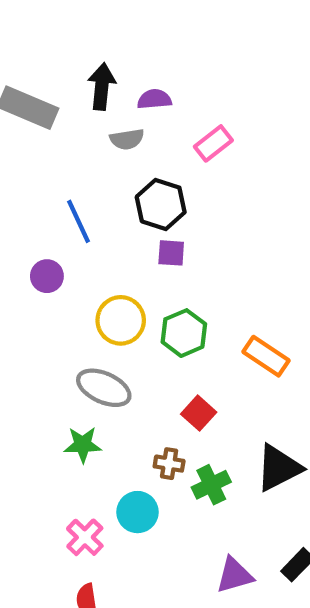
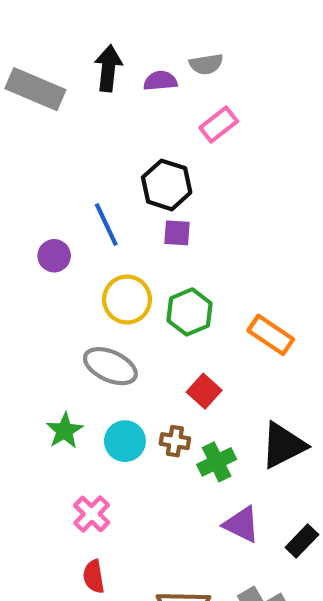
gray semicircle: (127, 139) -> (206, 64), moved
blue line: (79, 221) -> (106, 225), moved
green star: (83, 445) -> (65, 431), moved, turned -30
cyan circle: (137, 512) -> (125, 441), moved
purple triangle: (234, 575) -> (242, 524), moved, turned 42

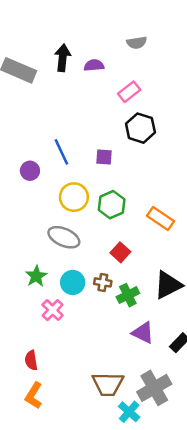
gray semicircle: (206, 64) -> (137, 43), moved
black hexagon: (167, 185) -> (140, 128), moved
pink cross: (92, 514) -> (53, 310), moved
red semicircle: (94, 576) -> (31, 360), moved

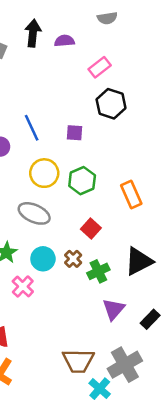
orange rectangle: (161, 218) -> (131, 195), turned 32
brown cross: (103, 282) -> (73, 259), turned 36
purple triangle: (143, 333) -> (114, 309), turned 45

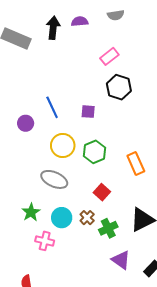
purple semicircle: (64, 41) -> (80, 21), moved
pink cross: (23, 287) -> (45, 241), turned -30
purple triangle: (114, 309) -> (121, 260), turned -36

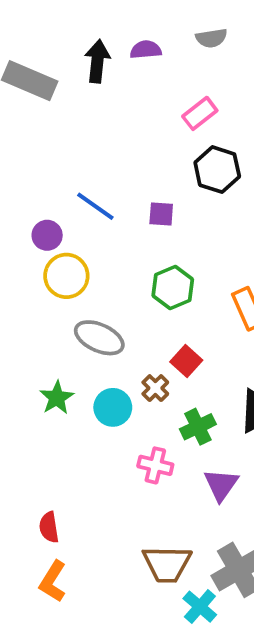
blue line: (52, 107) -> (95, 206), turned -30
yellow circle: (63, 146) -> (66, 276), moved
brown cross: (87, 218) -> (155, 388), moved
pink cross: (45, 241) -> (155, 465), moved
purple triangle: (121, 260) -> (221, 485), turned 30

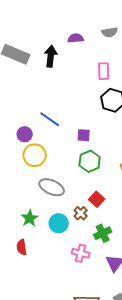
black arrow: (97, 61) -> (51, 56), moved
pink rectangle: (200, 113) -> (104, 71), turned -54
purple square: (161, 214) -> (84, 135), moved
red semicircle: (49, 527) -> (22, 247), moved

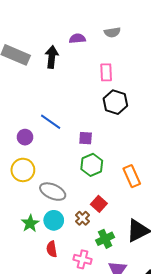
yellow circle: (35, 155) -> (23, 170), moved
cyan circle: (59, 223) -> (54, 220), moved
red semicircle: (22, 247) -> (52, 249), moved

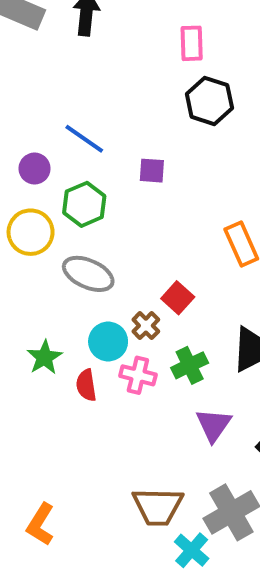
green hexagon: (92, 165) -> (84, 204), moved
cyan circle: (54, 220) -> (108, 341), moved
green star: (30, 223) -> (44, 357), moved
pink cross: (82, 259) -> (138, 375), moved

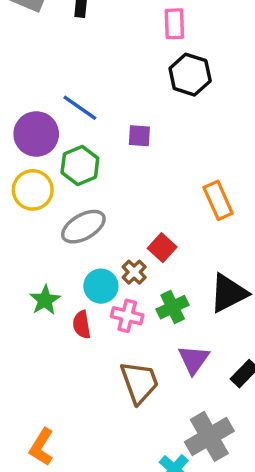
purple circle: (35, 169) -> (36, 134), size x1.6
gray ellipse: (88, 274) -> (83, 227), turned -54
brown trapezoid: (158, 506) -> (139, 382), moved, turned -111

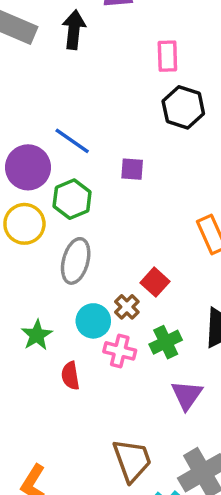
gray ellipse: (83, 227) -> (76, 261), turned -45
red semicircle: (82, 325) -> (70, 376), moved
brown trapezoid: (139, 382) -> (132, 460), moved

